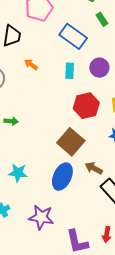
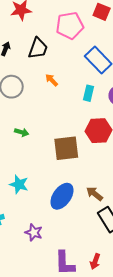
brown square: (71, 142) -> (66, 148), moved, turned 32
purple star: (41, 217) -> (34, 232), size x0.7

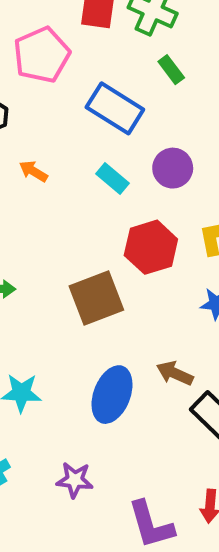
cyan rectangle: (89, 93) -> (113, 179), turned -49

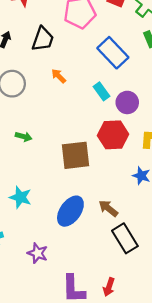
purple circle: (173, 168) -> (127, 102), moved

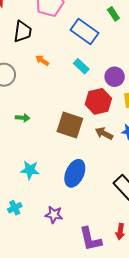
purple circle: (127, 102) -> (115, 77), moved
brown square: (76, 155) -> (70, 125), turned 36
brown arrow: (108, 208) -> (104, 133), moved

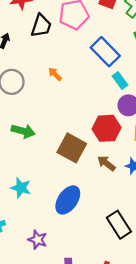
black trapezoid: (23, 32) -> (41, 26), moved
cyan rectangle: (81, 66) -> (120, 80), moved
green arrow: (23, 118) -> (23, 131), size x1.5

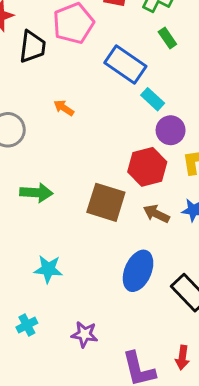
blue ellipse: (68, 200) -> (138, 271), moved

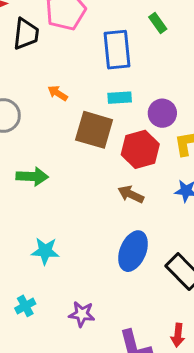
blue rectangle: (125, 64) -> (117, 50), turned 51
cyan rectangle: (153, 99) -> (120, 98), moved, turned -45
brown square: (106, 202) -> (94, 130), moved
brown arrow: (156, 214) -> (131, 194), moved

